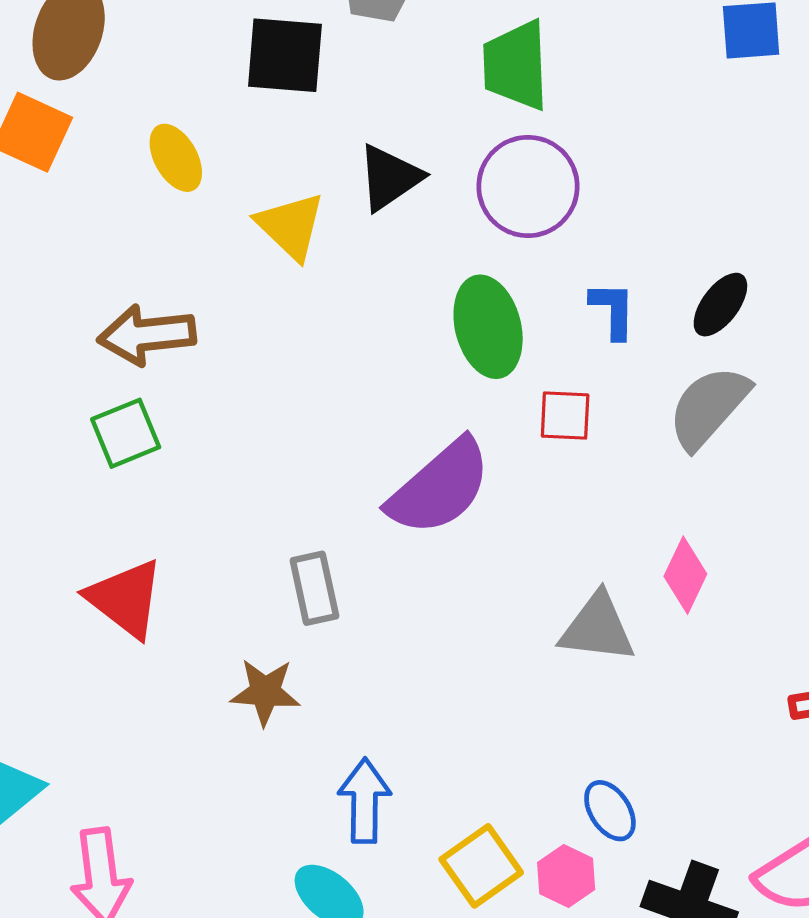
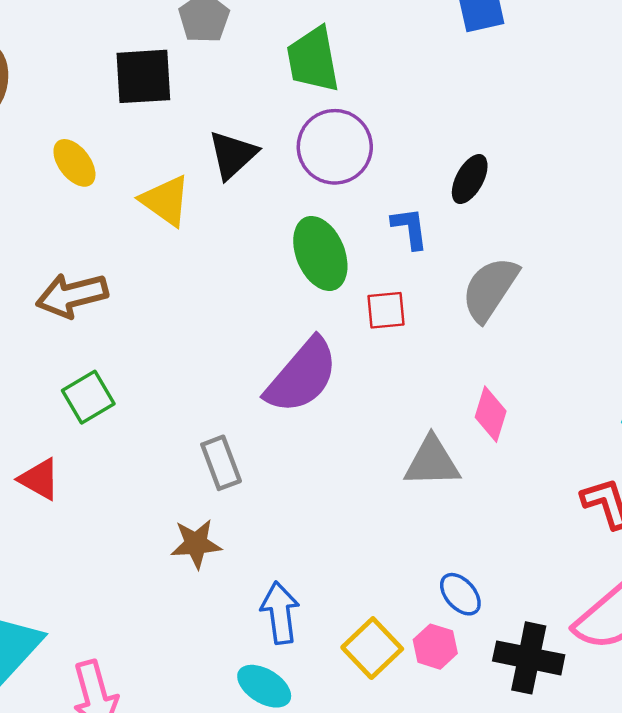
black ellipse: (720, 305) -> (470, 179), moved
green square: (126, 433) -> (88, 397), moved
red triangle: (125, 599) -> (39, 479), moved, size x0.7

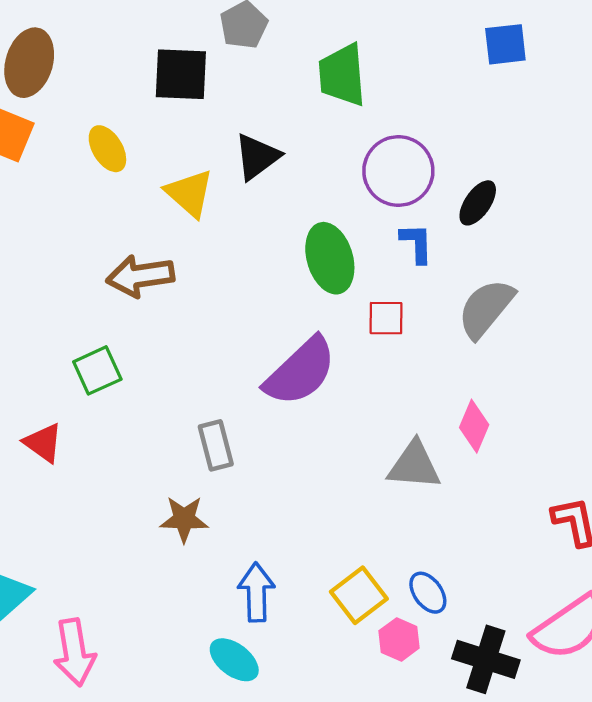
purple circle: (335, 147) -> (398, 171), moved
brown arrow: (72, 295) -> (140, 276), moved
yellow square: (372, 648) -> (359, 595), moved

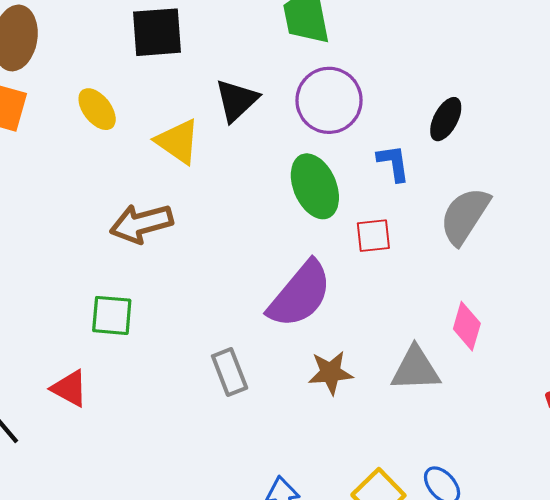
purple circle: (398, 171) -> (329, 100), moved
green square: (97, 370) -> (112, 315), turned 36
brown star: (184, 519) -> (331, 373), moved

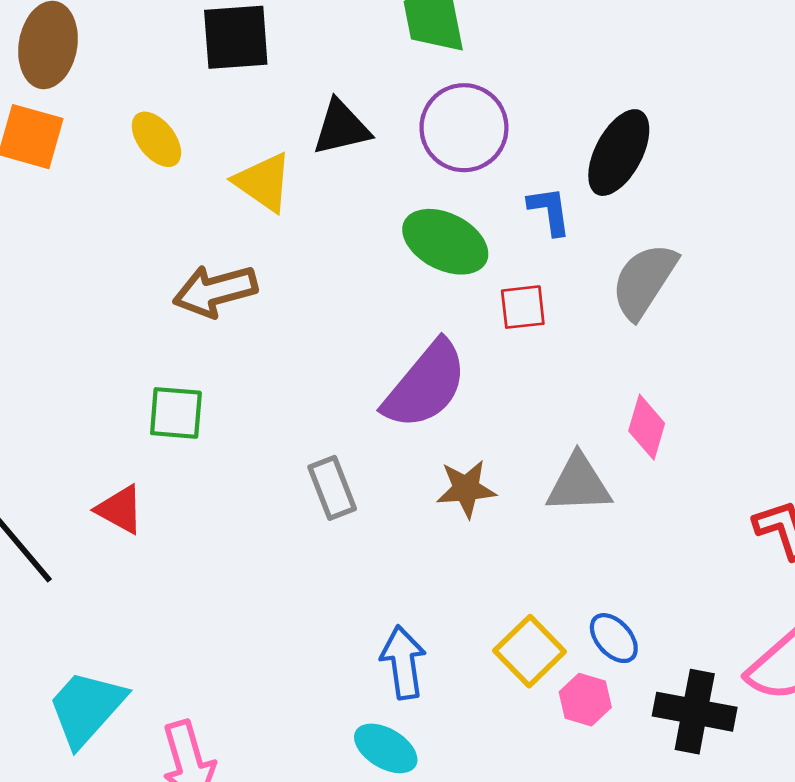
black triangle: (236, 100) -> (341, 128), turned 30
black ellipse: (446, 119) -> (619, 153), size x1.5
green ellipse: (315, 186) -> (445, 242), turned -40

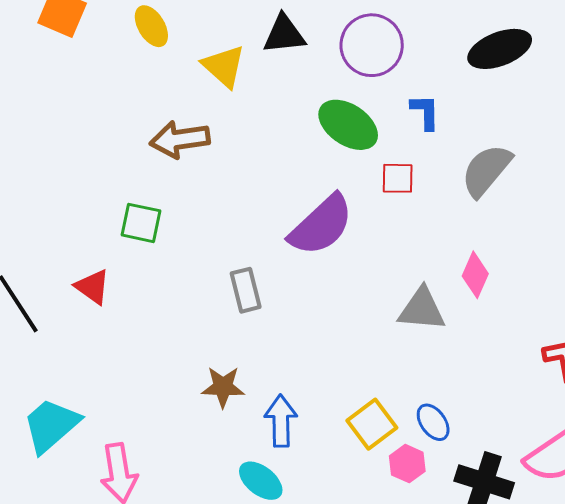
black ellipse: (619, 153) -> (500, 49), moved, turned 34
brown star: (466, 489) -> (223, 387), moved

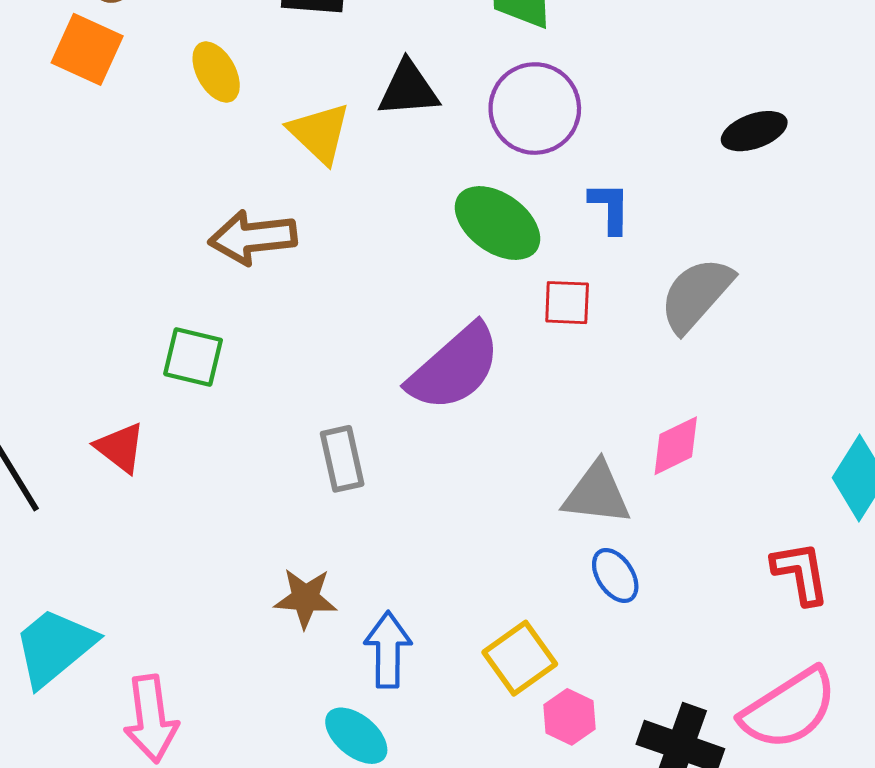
black ellipse: (500, 49) -> (754, 131), moved, size x0.7
pink diamond: (475, 275) -> (676, 446), turned 39
blue ellipse: (433, 422) -> (615, 575), moved

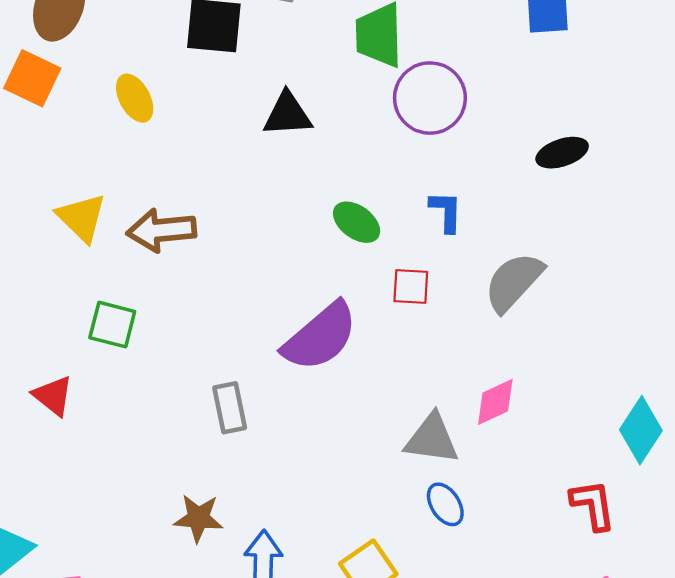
purple circle: (535, 109) -> (430, 98), moved
yellow triangle: (320, 133) -> (81, 218), moved
green ellipse: (498, 223) -> (357, 222), size x0.7

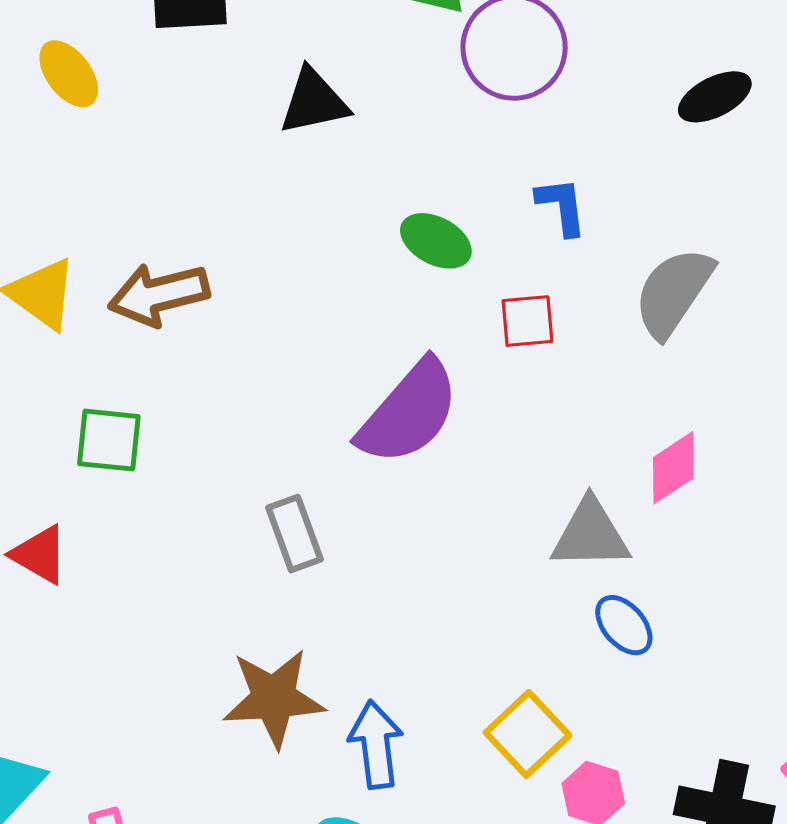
yellow ellipse: (135, 98) -> (69, 74), moved
brown star: (198, 518) -> (274, 698), size x1.4

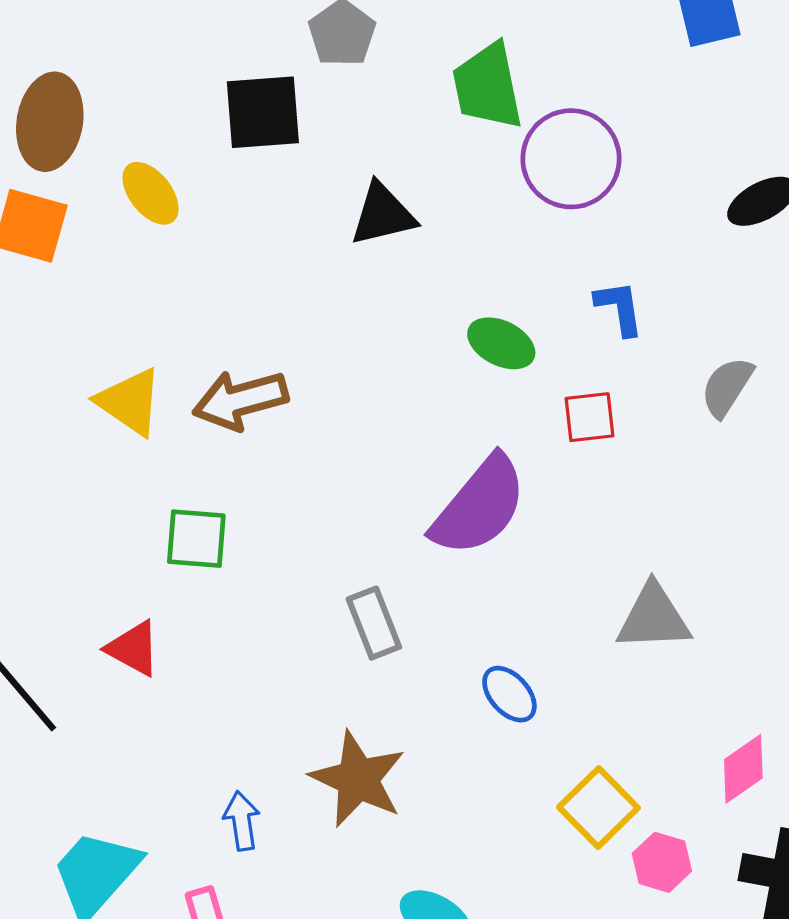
gray semicircle: (673, 292) -> (727, 387), size x0.7
pink diamond: (673, 468) -> (743, 769), moved
blue ellipse: (624, 625) -> (509, 694), moved
brown star: (274, 698) -> (358, 779), turned 30
blue arrow: (376, 745) -> (242, 821), moved, size x0.7

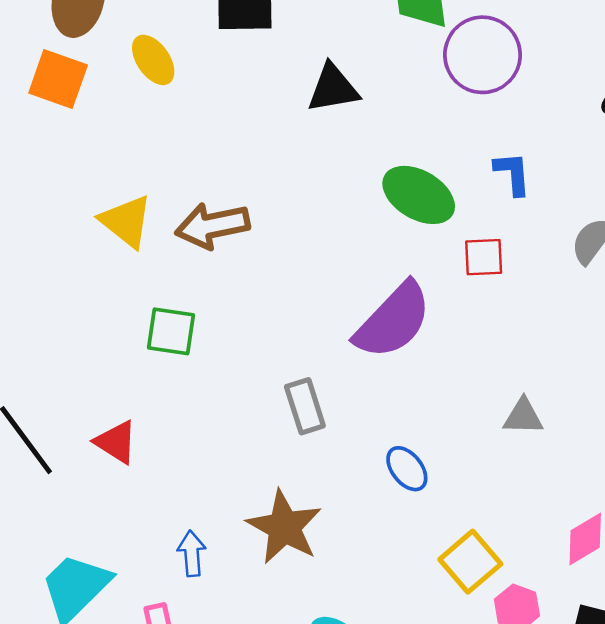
green ellipse: (501, 343) -> (419, 195), size x1.4
gray triangle: (654, 618) -> (523, 416), size x0.7
red triangle: (133, 648) -> (116, 442), moved

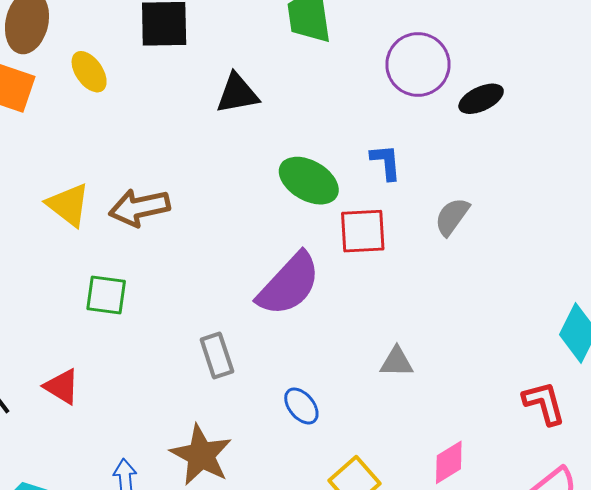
purple circle: (483, 55) -> (418, 64), moved
red square: (484, 257) -> (363, 231), size x1.4

